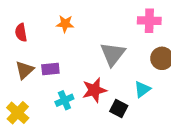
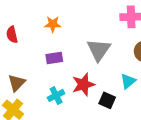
purple rectangle: (50, 69) -> (54, 58), moved
brown triangle: (25, 70) -> (17, 83), moved

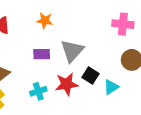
gray triangle: (99, 50) -> (72, 51), moved
black square: (107, 100) -> (90, 75), moved

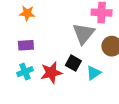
gray triangle: (72, 51) -> (84, 34), moved
cyan cross: (38, 91) -> (25, 72), moved

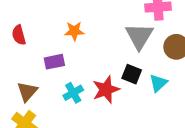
orange star: (27, 13) -> (74, 31), moved
purple rectangle: (26, 45) -> (54, 62), moved

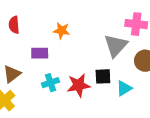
black square: (132, 74) -> (103, 76), turned -35

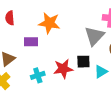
orange star: (62, 31) -> (49, 23), size x1.5
cyan cross: (50, 83) -> (38, 75), moved

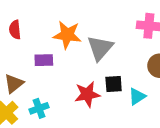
gray triangle: (94, 36) -> (100, 48), moved
cyan cross: (38, 75) -> (39, 108), moved

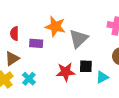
red semicircle: (15, 30) -> (14, 34), moved
cyan cross: (39, 108) -> (29, 79), turned -32

